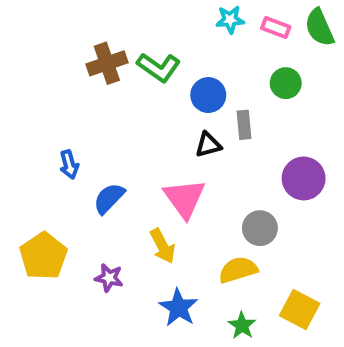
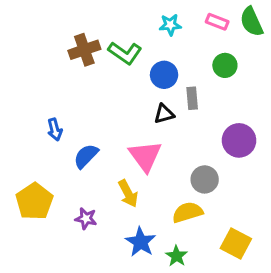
cyan star: (230, 20) -> (170, 25), moved
green star: (242, 325) -> (177, 256), moved

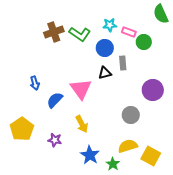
pink rectangle: (217, 22) -> (129, 32), moved
cyan star: (170, 25) -> (110, 25), moved
pink triangle: (145, 156) -> (81, 89), moved
yellow semicircle: (187, 212) -> (128, 146), moved

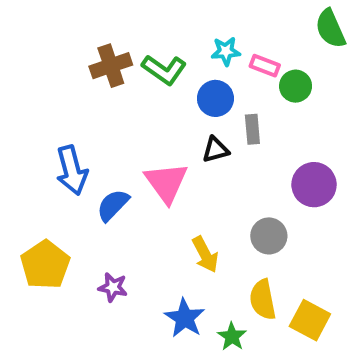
blue arrow: (35, 83) -> (72, 170), size x1.6
yellow arrow: (82, 124) -> (205, 254), moved
yellow semicircle: (128, 146) -> (263, 300), turned -84

